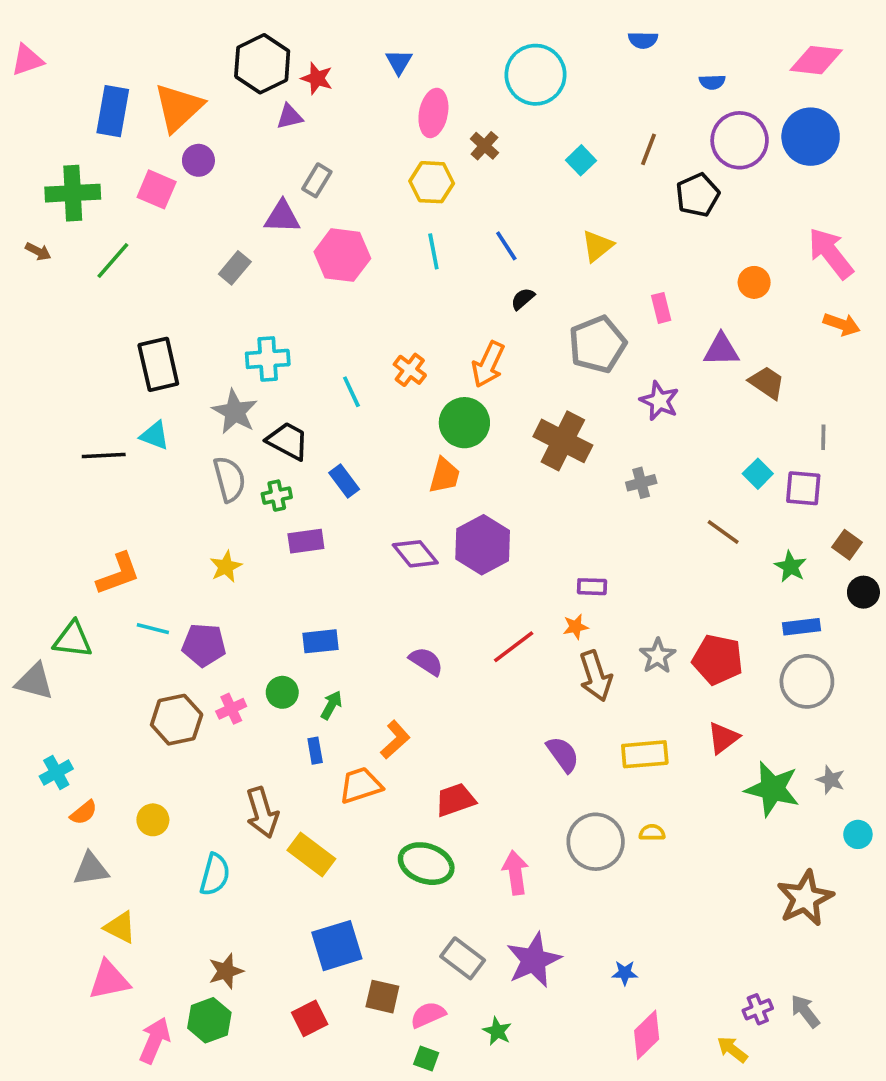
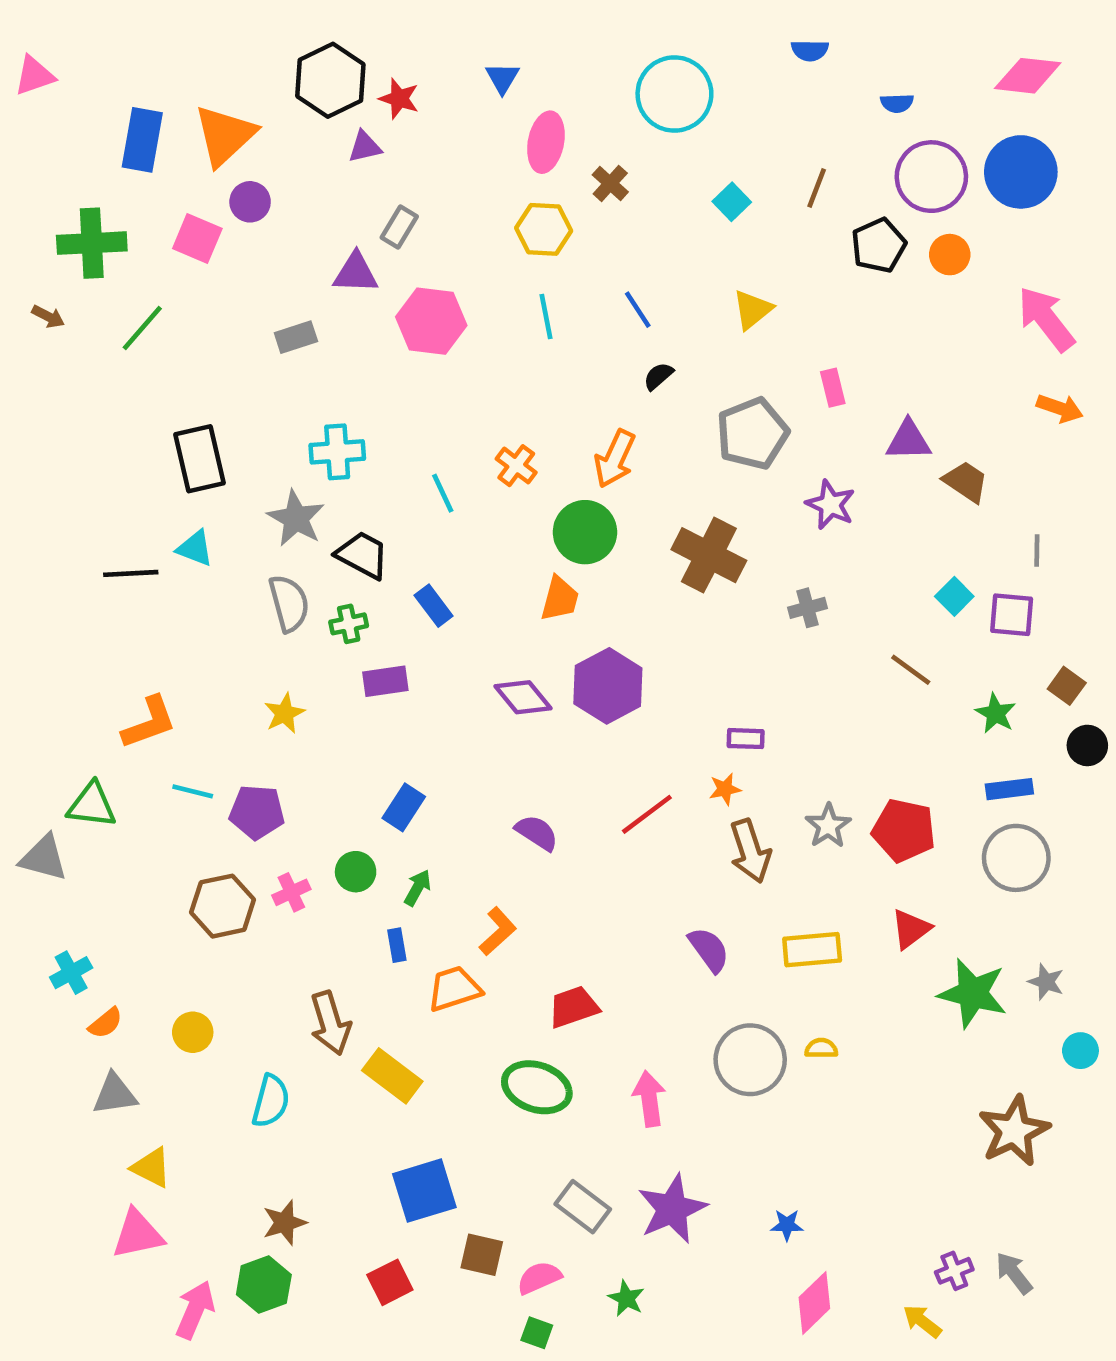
gray rectangle: (235, 268) -> (296, 337), turned 32
orange circle: (754, 282) -> (950, 255), moved
blue rectangle: (320, 641) -> (404, 807), turned -51

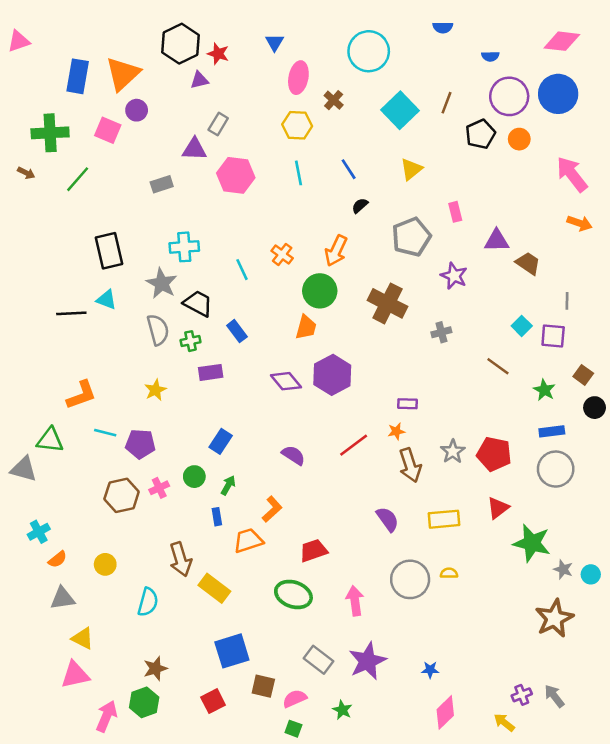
cyan square: (732, 202) -> (400, 110), size x1.8
gray star: (1046, 982) -> (563, 569), moved

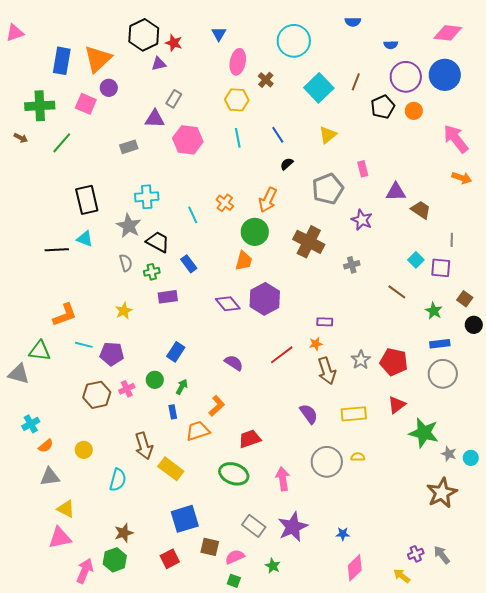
gray semicircle: (158, 330) -> (126, 263), size x0.7

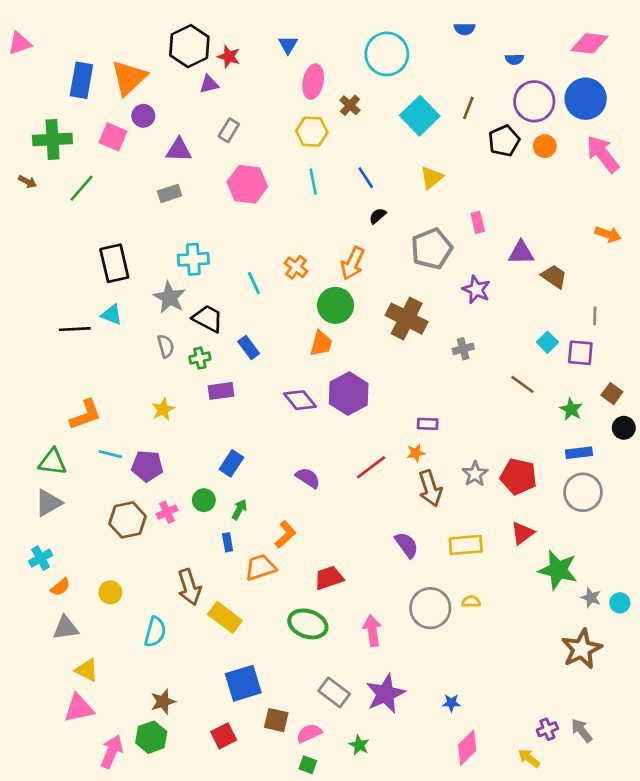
purple triangle: (155, 119) -> (179, 150), moved
pink arrow: (456, 139) -> (603, 154), moved
gray triangle: (19, 374) -> (49, 503), moved, turned -45

